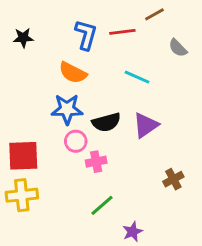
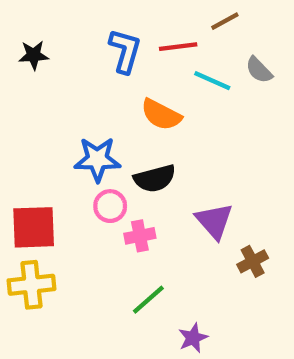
orange semicircle: (73, 73) -> (161, 115), moved
cyan line: (137, 77) -> (212, 81), moved
purple triangle: (146, 125) -> (214, 221), moved, turned -36

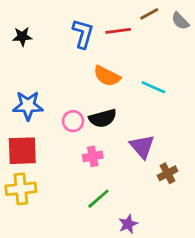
gray semicircle: (259, 70) -> (180, 21), moved
cyan line: (212, 81) -> (153, 87), moved
blue star: (97, 159) -> (28, 106), moved
pink circle: (110, 206) -> (73, 121), moved

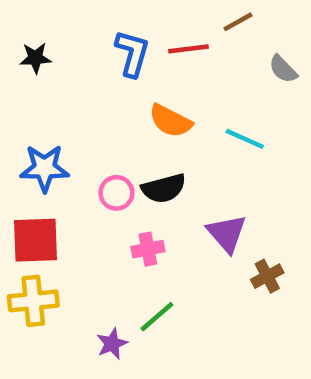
gray semicircle: (180, 21) -> (283, 69), moved
purple star: (128, 224) -> (112, 344), moved

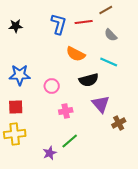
gray semicircle: (283, 69) -> (111, 35), moved
black semicircle: (164, 188) -> (89, 80), moved
red square: (35, 240) -> (16, 107), size x0.7

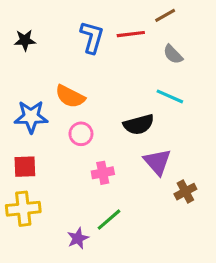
orange semicircle: (76, 54) -> (70, 96), moved

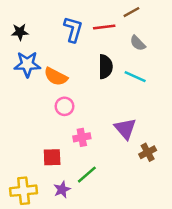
blue star: (31, 117) -> (27, 64), moved
black semicircle: (139, 124) -> (105, 67), moved, turned -75
red square: (25, 167) -> (52, 157), moved
yellow cross: (23, 209) -> (24, 191), moved

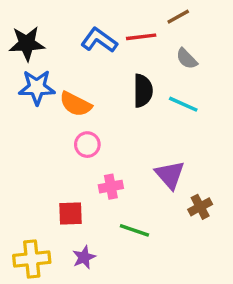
blue L-shape: (73, 29) -> (99, 40), turned -70
black star: (20, 32) -> (27, 44), size x1.5
green line: (87, 175) -> (134, 230), moved, turned 60

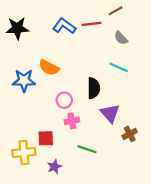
blue star: (37, 87) -> (24, 81), moved
black semicircle: (143, 91) -> (94, 88), moved
pink circle: (87, 145) -> (64, 100), moved
yellow cross: (32, 259) -> (24, 152), moved

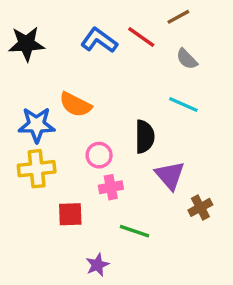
red line: (91, 24) -> (141, 37), turned 42
yellow cross: (24, 152) -> (37, 169), moved
purple star: (54, 167) -> (97, 265), moved

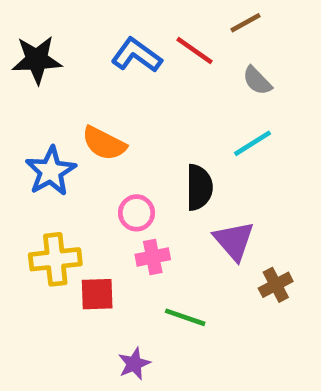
cyan line: (183, 105) -> (253, 143), turned -56
blue star: (37, 125) -> (51, 171), turned -30
yellow cross: (37, 169) -> (55, 259), moved

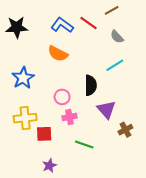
orange semicircle: (104, 143) -> (58, 54), moved
purple star: (134, 364) -> (49, 166), moved

